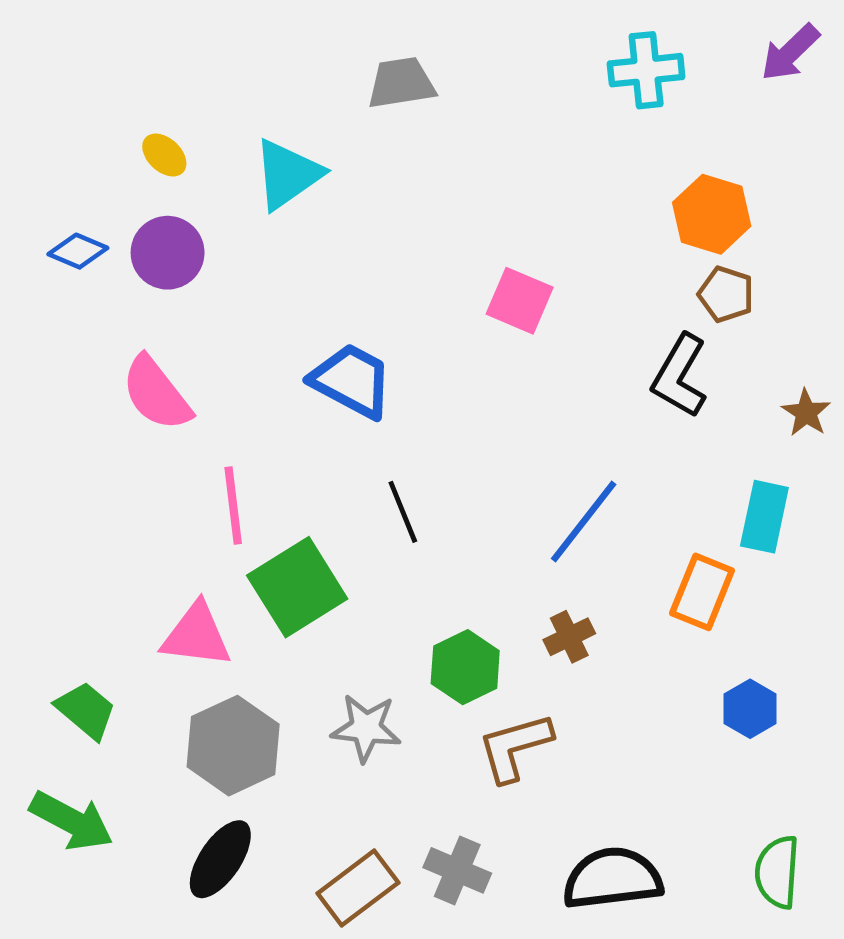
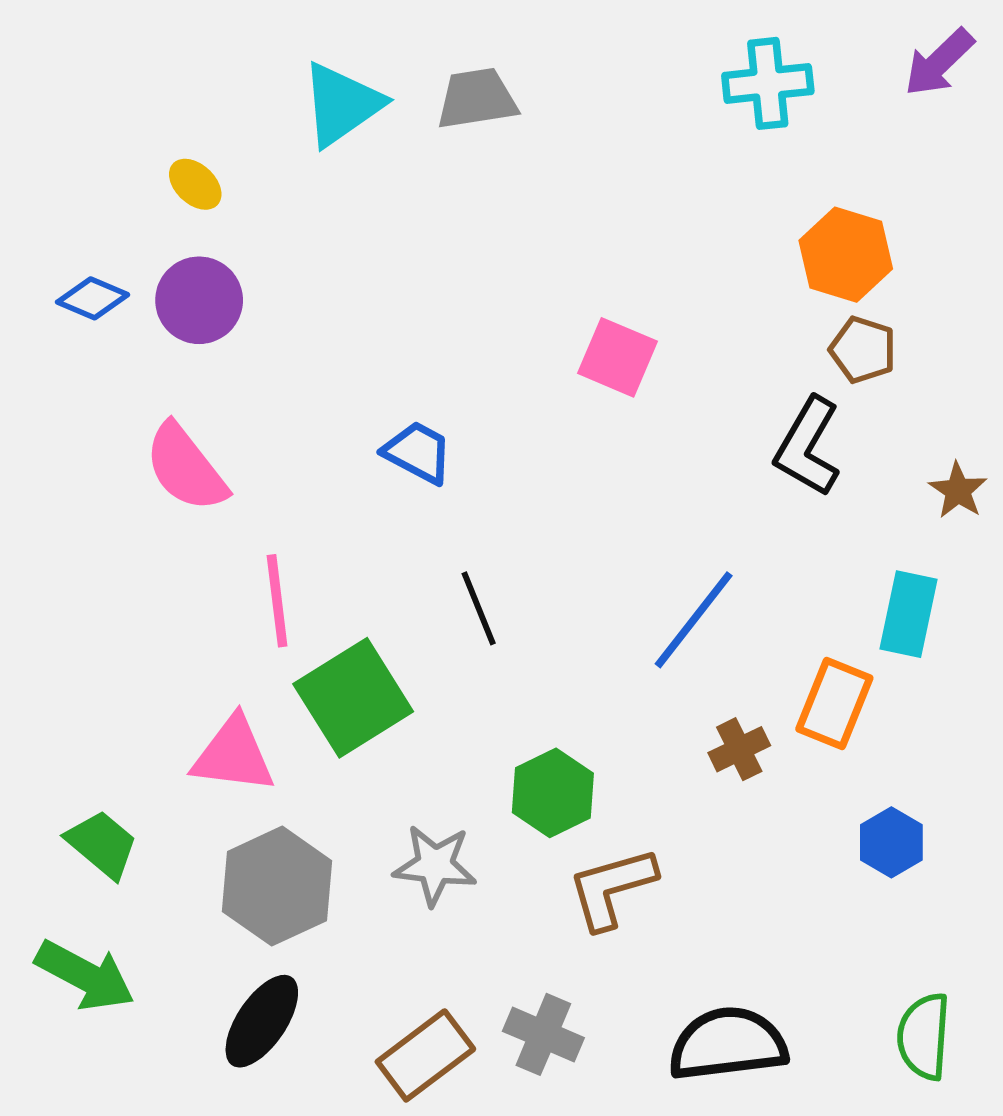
cyan triangle: (288, 174) -> (342, 104), moved
blue trapezoid: (352, 381) -> (418, 452), size x0.7
brown cross: (569, 637) -> (739, 749), moved

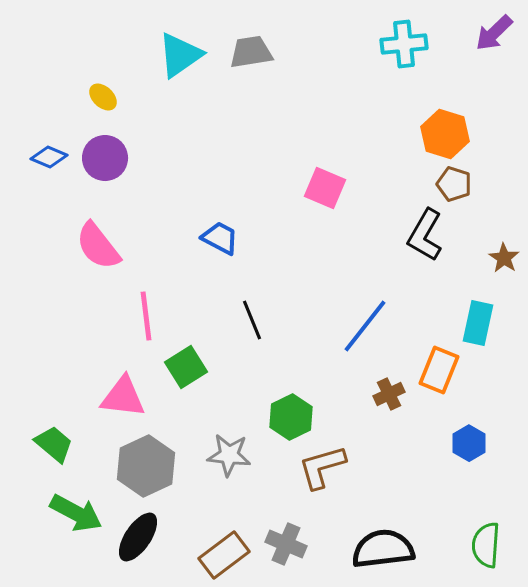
green square: (353, 698) -> (186, 367), size x0.7
green arrow: (85, 976) -> (76, 513), moved

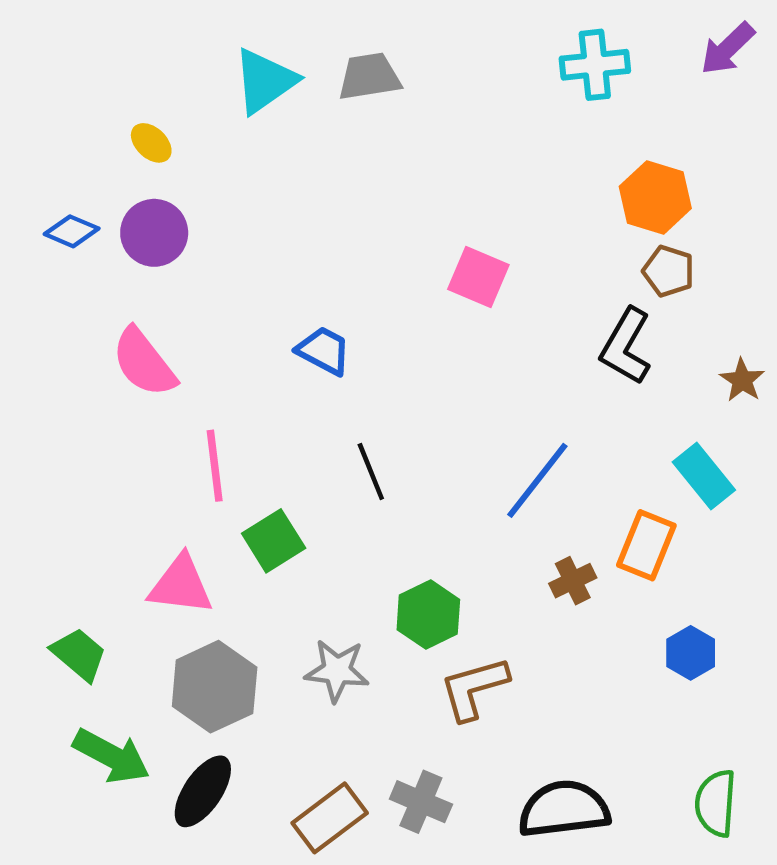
cyan rectangle: (478, 323) -> (704, 476), turned -51

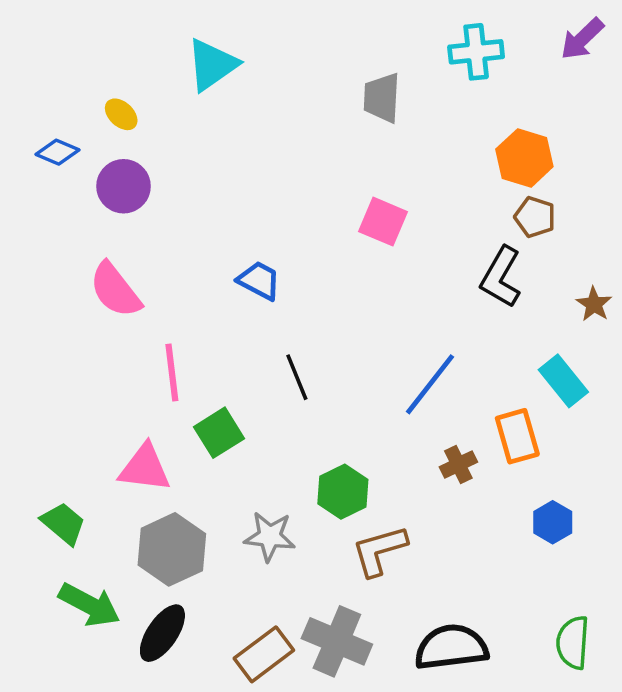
gray trapezoid: (369, 77) -> (382, 98), moved, turned -78
blue diamond: (72, 231) -> (57, 152), moved
orange rectangle: (646, 545) -> (517, 436), turned -38
gray cross: (421, 802) -> (337, 641), size x1.4

